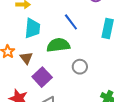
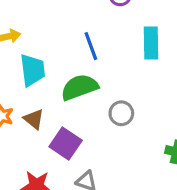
blue line: (71, 22) -> (91, 46), turned 30

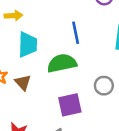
gray circle: (121, 113) -> (104, 86), moved
purple square: (66, 143) -> (70, 105), moved, turned 35

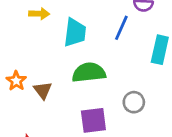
blue line: (76, 33) -> (121, 28), moved, turned 30
cyan trapezoid: (28, 45) -> (75, 33), moved

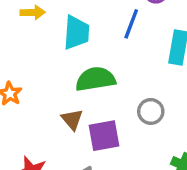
brown triangle: (43, 90) -> (72, 119), moved

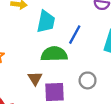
blue line: (131, 24) -> (75, 35), moved

